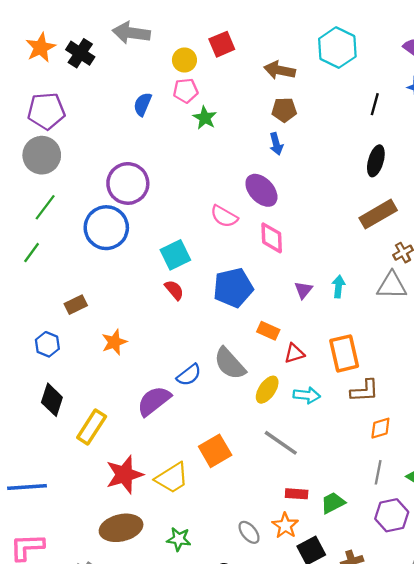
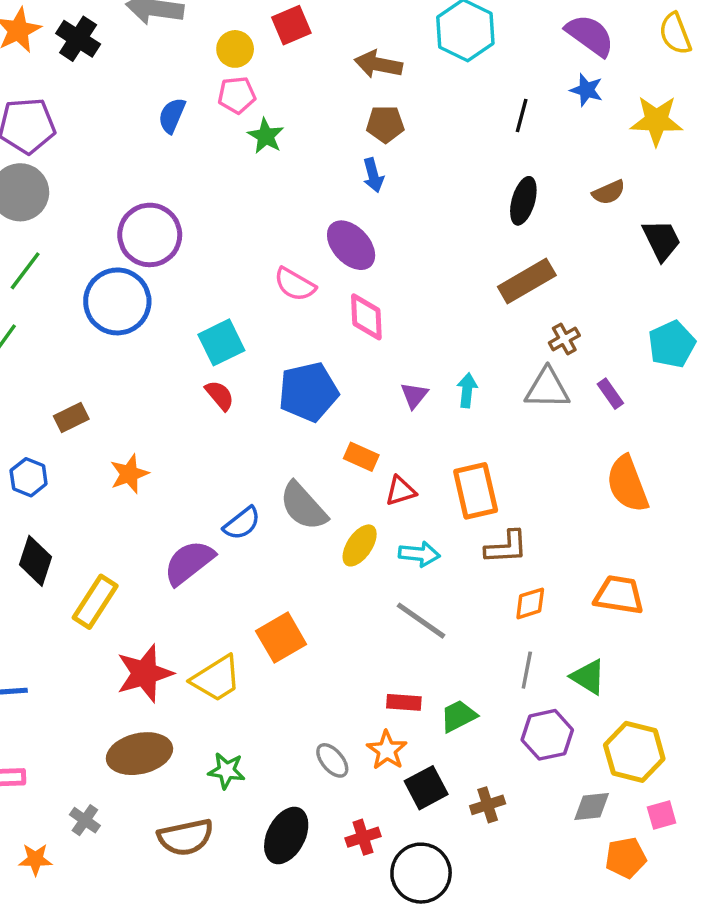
gray line: (281, 443) -> (421, 621), moved

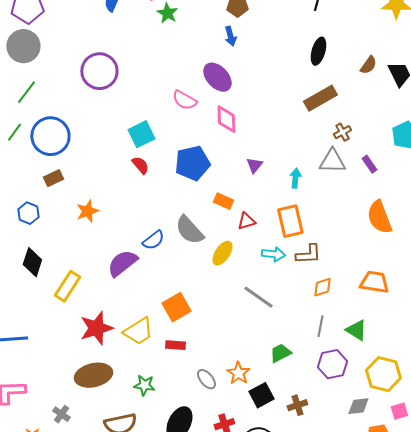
brown semicircle: (609, 192) -> (368, 65), moved, turned -30
blue circle: (117, 301) -> (50, 136), moved
cyan arrow: (467, 390) -> (295, 178), moved
cyan arrow: (419, 554) -> (273, 254), moved
red rectangle: (404, 702) -> (175, 345), moved

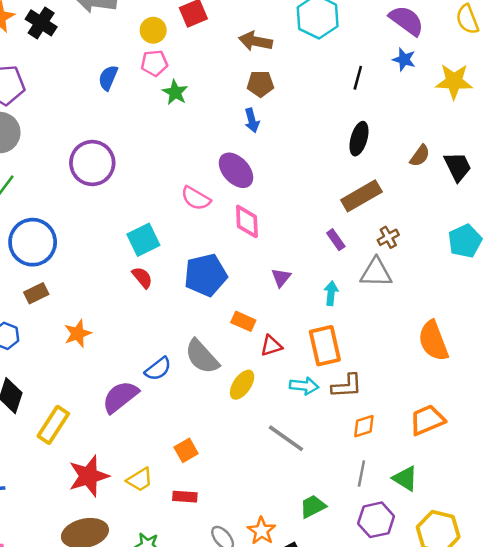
purple rectangle: (369, 164) -> (336, 240), moved
orange trapezoid: (374, 282) -> (427, 420), turned -32
orange square: (176, 307) -> (186, 450), size x0.7
yellow trapezoid: (138, 331) -> (140, 480), size x0.7

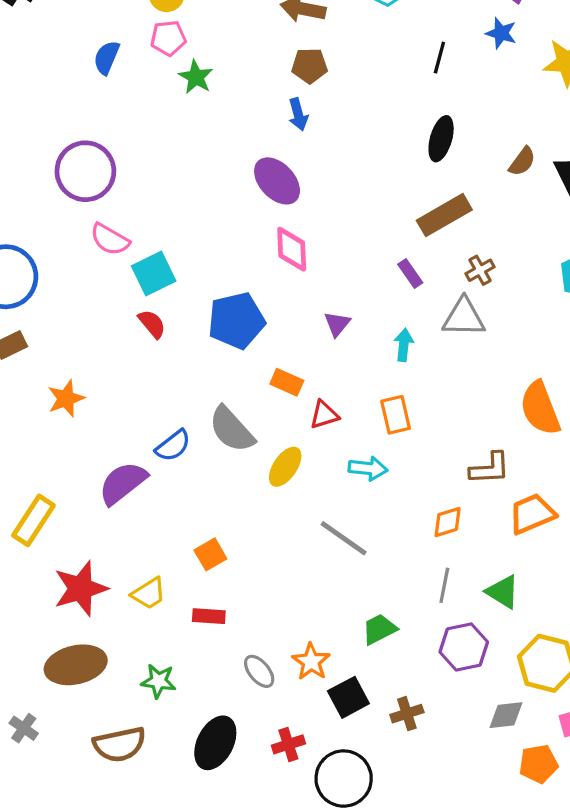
pink semicircle: (196, 198) -> (110, 239), moved
orange rectangle: (325, 346) -> (396, 415), size x0.7
brown L-shape: (347, 386) -> (490, 468), moved

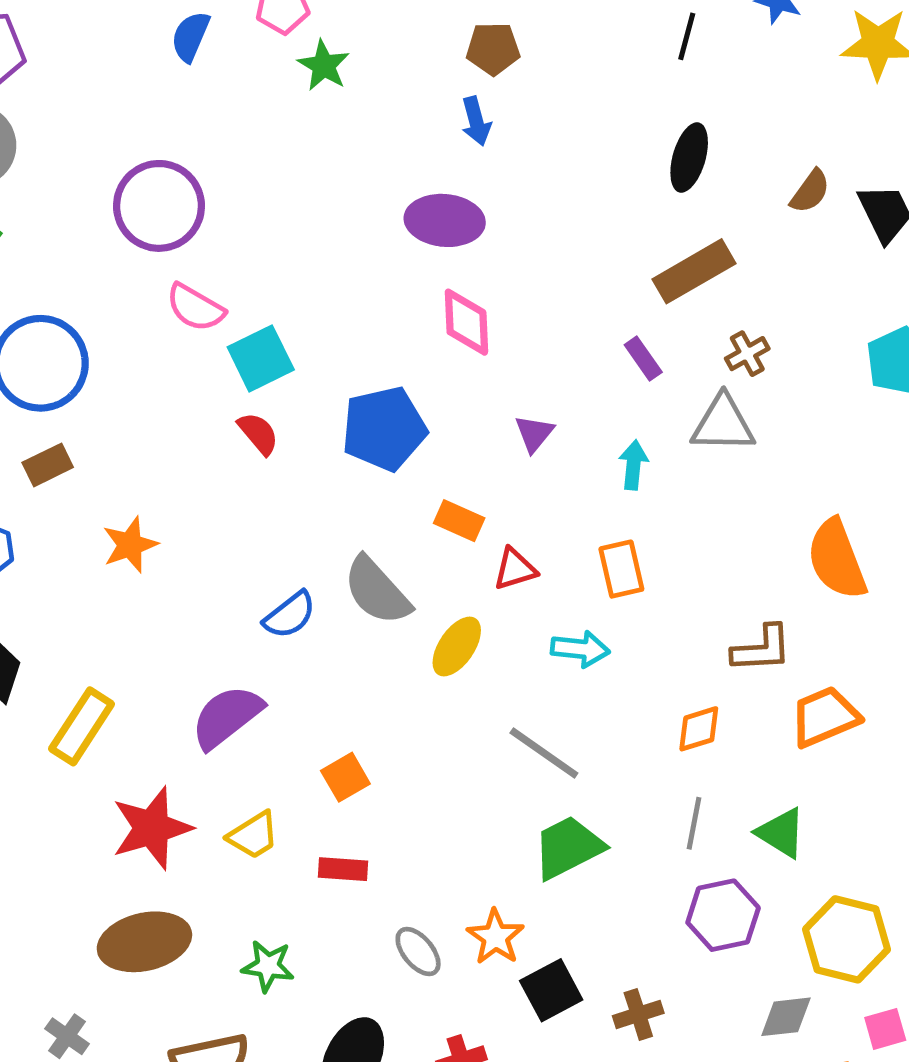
purple ellipse: (277, 181) -> (445, 220), turned -42
purple semicircle: (123, 483) -> (227, 717), moved
green trapezoid: (379, 629) -> (568, 847), moved, size x1.4

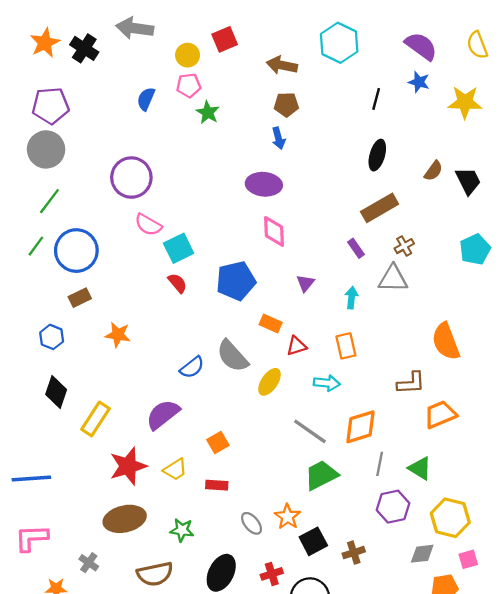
orange star: (130, 545) -> (118, 335), turned 30
orange diamond: (699, 729) -> (360, 427), moved, size x1.6

